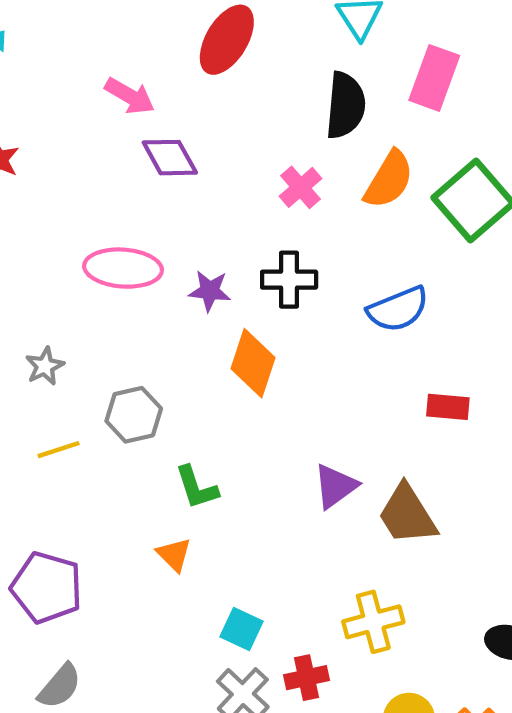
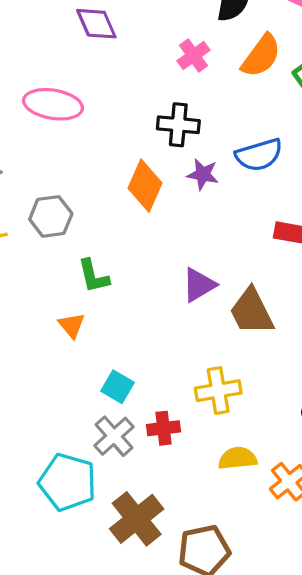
purple star: (210, 291) -> (203, 174), moved

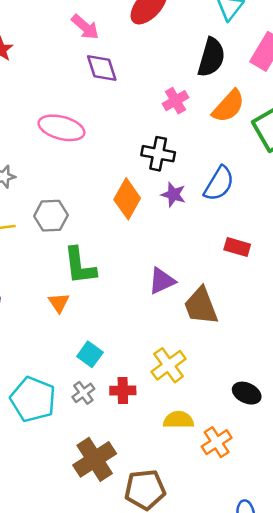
blue semicircle: (259, 155) -> (219, 184), turned -48
green L-shape: (93, 276) -> (80, 266), size x1.4
yellow cross: (218, 391) -> (169, 365), turned -32
gray cross: (114, 436) -> (83, 393), size x0.7
cyan pentagon: (68, 482) -> (33, 399), moved

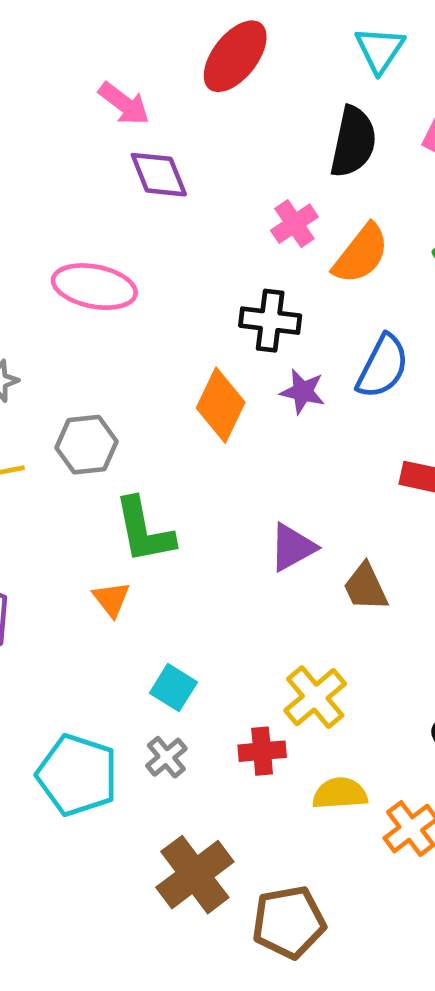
orange semicircle: (228, 106) -> (361, 254), moved
brown trapezoid: (201, 306) -> (366, 587), size x0.7
red cross: (123, 390) -> (262, 751), moved

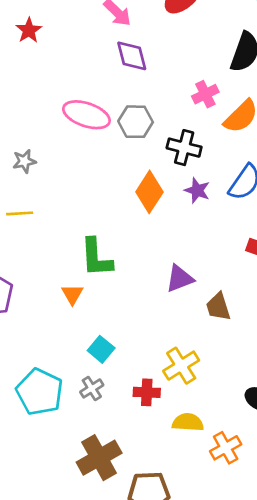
gray hexagon: (86, 445) -> (136, 122), moved

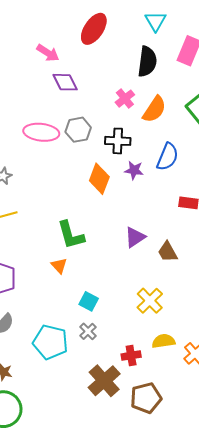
red cross: (147, 392) -> (131, 356), moved

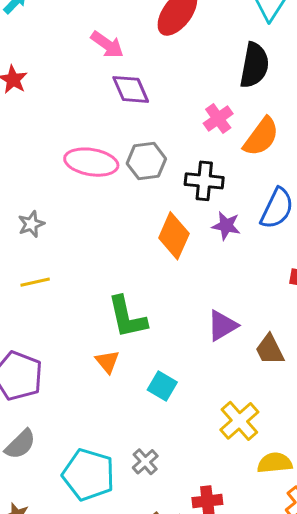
cyan square: (89, 301) -> (162, 386), moved
yellow semicircle: (163, 341) -> (275, 463), moved

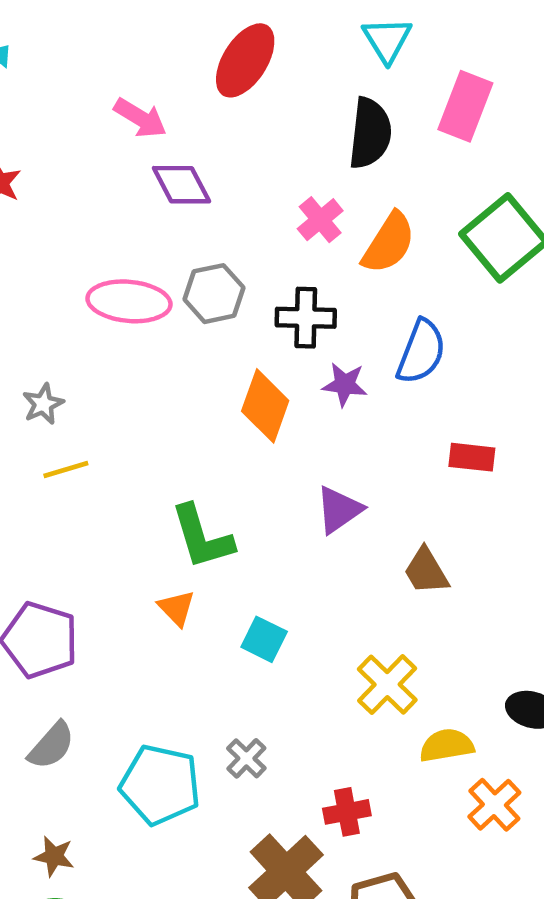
yellow line: (35, 282) -> (66, 470), moved
purple triangle: (222, 325) -> (339, 510), moved

